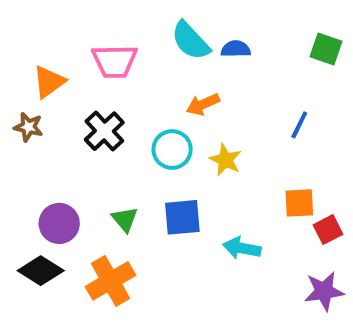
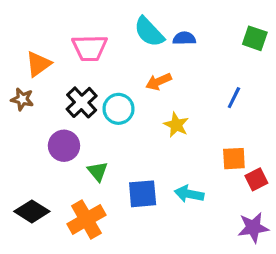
cyan circle: (172, 150) -> (119, 109), moved
blue square: (182, 217) -> (143, 194), moved
purple circle: (59, 223) -> (64, 146), moved

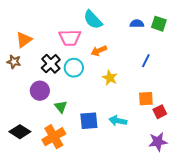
blue semicircle: (184, 38) -> (137, 24), moved
pink trapezoid: (90, 48) -> (70, 38), moved

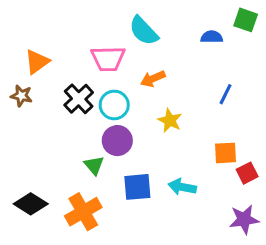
green square: (159, 24) -> (246, 20), moved
purple circle: (40, 91) -> (117, 141), moved

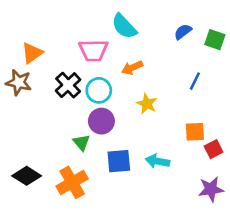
green square: (246, 20) -> (215, 40), moved
blue semicircle: (212, 37) -> (183, 32), turned -36
brown star: (21, 96) -> (19, 82), size x1.4

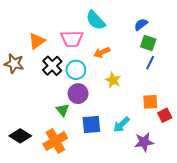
green square: (215, 40) -> (148, 43), moved
orange triangle: (32, 53) -> (37, 41), moved
cyan arrow: (157, 161) -> (121, 124), turned -54
purple star: (211, 189) -> (144, 142), moved

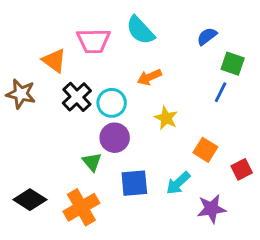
pink trapezoid: (72, 39) -> (93, 41), moved
orange triangle: (37, 41) -> (54, 61), turned -48
green square: (148, 43) -> (233, 64), moved
orange square: (150, 102) -> (205, 150), moved, turned 35

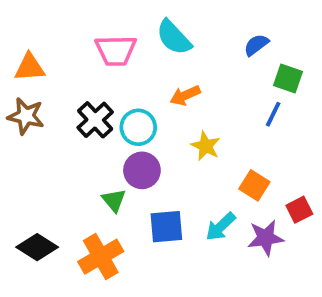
orange triangle: (54, 61) -> (30, 67), moved, turned -40
purple star: (211, 209) -> (266, 238), moved

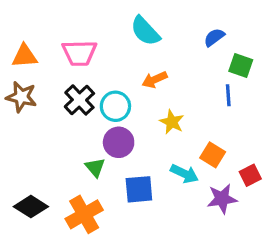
pink trapezoid: (116, 50) -> (79, 53), moved
blue line: (273, 114) -> (228, 95), turned -30
cyan arrow: (221, 227) -> (184, 174), moved, turned -112

